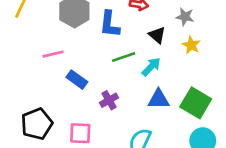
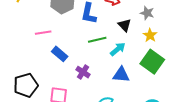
purple cross: (109, 100) -> (83, 72), turned -32
green square: (196, 103) -> (152, 62), moved

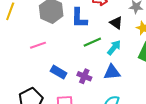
blue rectangle: (60, 54) -> (59, 72), moved
blue triangle: (121, 75) -> (112, 72), moved

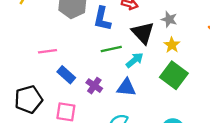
black triangle: (116, 23) -> (143, 33), size x1.5
pink line: (38, 45) -> (48, 51), moved

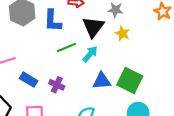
black triangle: (143, 33) -> (93, 27), turned 30
green square: (174, 75) -> (130, 81), moved
blue triangle: (126, 87) -> (102, 81), moved

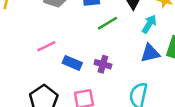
cyan arrow: (90, 54) -> (149, 24), moved

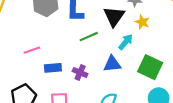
blue triangle: (150, 53) -> (112, 64), moved
blue rectangle: (72, 63) -> (53, 68), turned -35

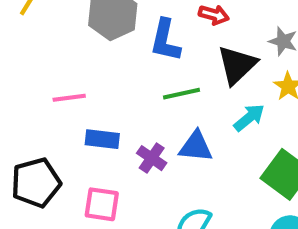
blue triangle: (112, 64) -> (196, 147), moved

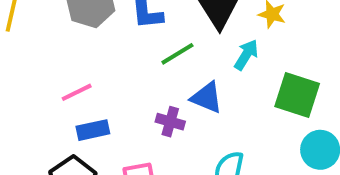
blue rectangle: (102, 139) -> (93, 130), moved
blue triangle: (196, 147) -> (207, 98), turned 36

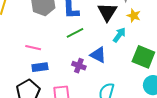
green line: (177, 54) -> (75, 33), moved
pink line: (77, 92) -> (33, 48), turned 35

